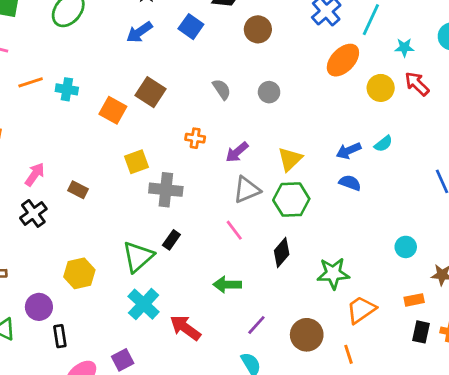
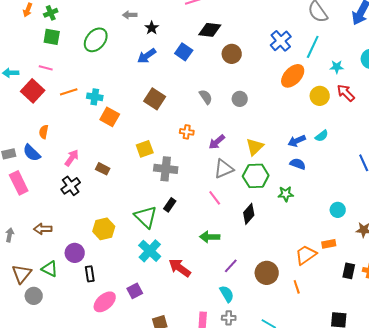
orange square: (113, 110) -> (110, 117), moved
green triangle: (138, 257) -> (146, 217), turned -35
green star: (333, 273) -> (286, 194), moved, size x0.7
orange rectangle: (414, 300) -> (329, 244), moved

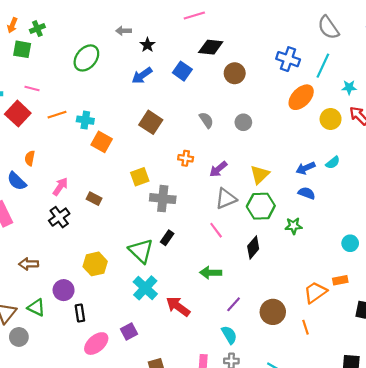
green square: (52, 37) -> (22, 49), moved
blue cross: (281, 41) -> (288, 59), turned -30

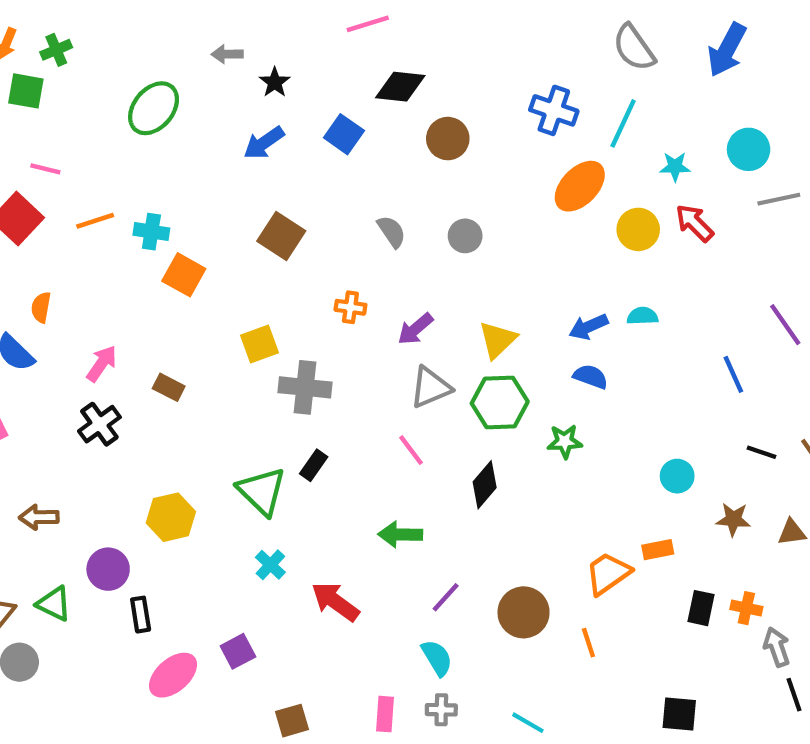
cyan semicircle: (333, 163) -> (643, 316), turned -144
cyan cross: (145, 288) -> (270, 565), size x0.6

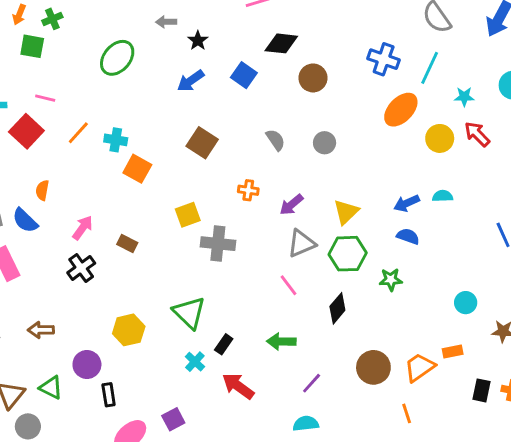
orange line: (95, 221) -> (78, 133), turned -30
black rectangle: (314, 465) -> (224, 344), moved
brown circle: (524, 612) -> (373, 367), moved
cyan semicircle: (437, 658) -> (306, 424), turned -65

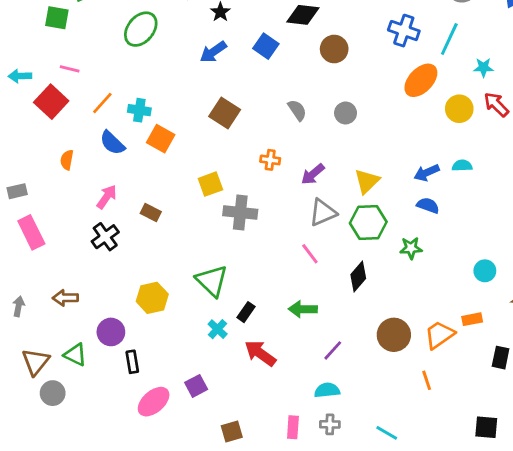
blue semicircle: (25, 221) -> (112, 143), moved

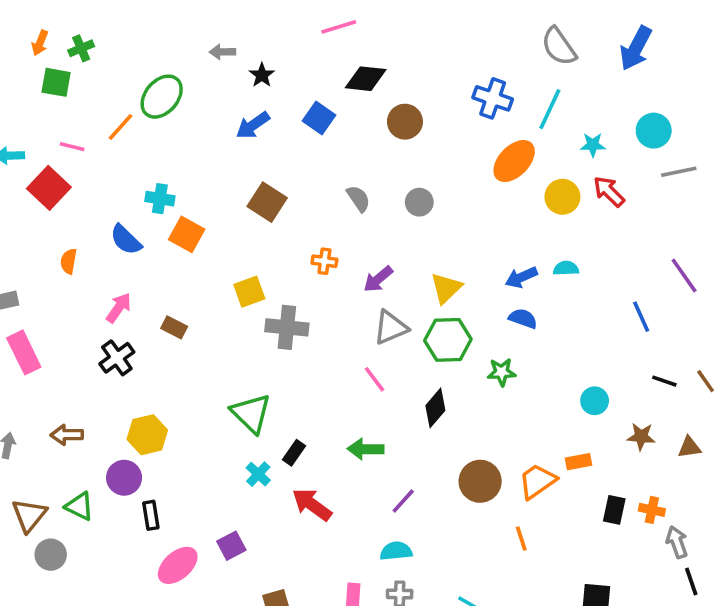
orange line: (102, 103) -> (120, 127), moved
yellow hexagon: (152, 298) -> (147, 435), moved

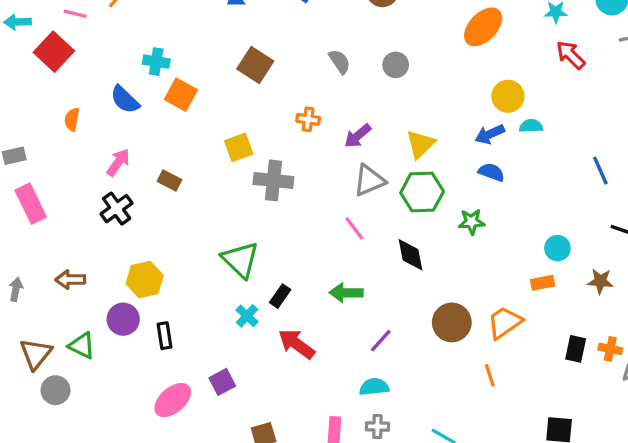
yellow circle: (562, 197) -> (508, 96), moved
black diamond: (435, 408) -> (410, 255), turned -52
orange rectangle: (579, 462) -> (543, 283), moved
black rectangle: (151, 515) -> (164, 336), moved

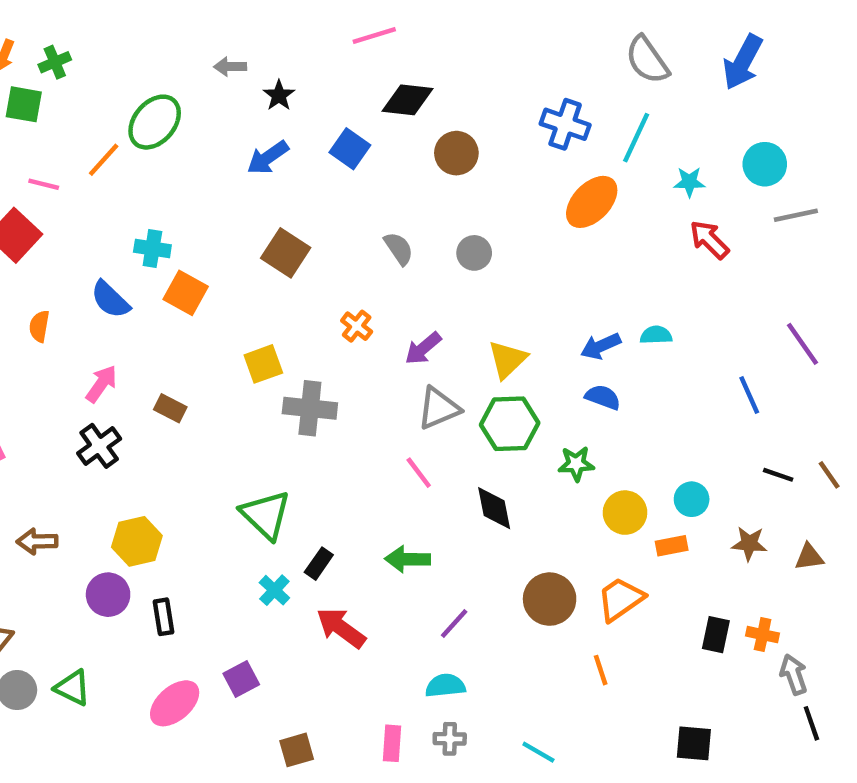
yellow circle: (508, 96) -> (625, 513), moved
orange cross: (308, 119) -> (357, 326), turned 30
green triangle: (82, 346) -> (73, 688), moved

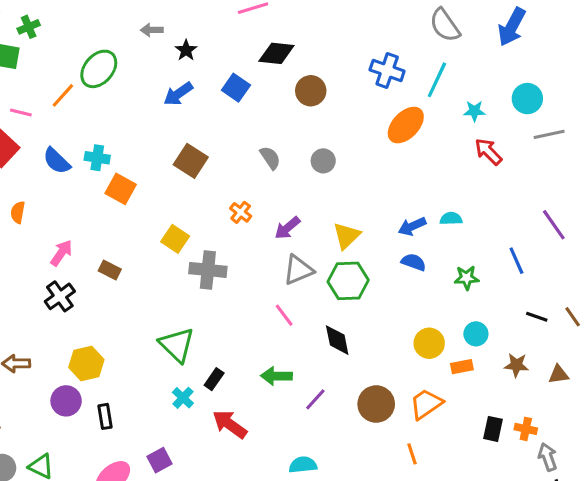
blue semicircle: (110, 300) -> (57, 161), moved
yellow square: (263, 364) -> (175, 239), turned -36
green star: (576, 464) -> (467, 278), moved
purple line: (454, 623) -> (315, 399), moved

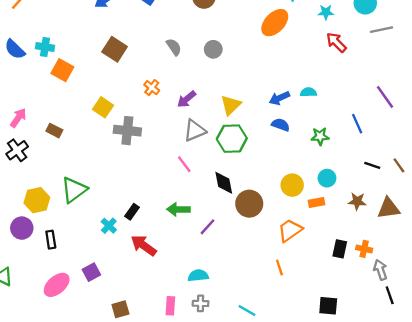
green triangle: (177, 345) -> (74, 190), moved, turned 40
brown triangle: (559, 374) -> (388, 208), size x1.5
brown circle: (376, 404) -> (249, 204), moved

